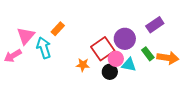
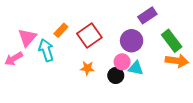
purple rectangle: (155, 25) -> (147, 15), moved
red square: (103, 49) -> (89, 35), moved
green rectangle: (148, 54) -> (172, 41), moved, size x1.5

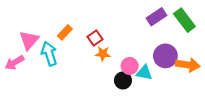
red square: (89, 35) -> (95, 38), size x0.6
purple circle: (132, 41) -> (165, 56), moved
green rectangle: (172, 41) -> (184, 20), moved
orange star: (87, 68) -> (103, 54), moved

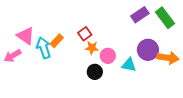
orange rectangle: (65, 32) -> (57, 41), moved
pink triangle: (29, 40) -> (26, 36), turned -36
pink circle: (130, 66) -> (108, 56), moved
black circle: (123, 80) -> (95, 72), moved

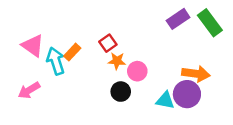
purple circle: (148, 50) -> (187, 94), moved
pink arrow: (13, 56) -> (29, 90), moved
orange arrow: (168, 58) -> (196, 74), moved
cyan triangle: (129, 65) -> (165, 100), moved

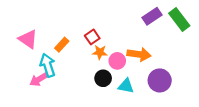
cyan arrow: (56, 61) -> (48, 65), moved
orange arrow: (196, 74) -> (139, 54), moved
pink arrow: (29, 90) -> (39, 79), moved
cyan triangle: (165, 100) -> (126, 86), moved

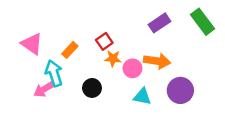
purple rectangle: (152, 16) -> (159, 23), moved
black circle: (103, 78) -> (92, 88), moved

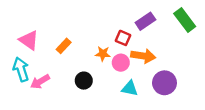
red square: (104, 41) -> (123, 38), moved, turned -32
cyan arrow: (54, 73) -> (21, 69), moved

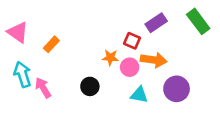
pink triangle: (29, 40) -> (18, 32), moved
orange rectangle: (64, 46) -> (51, 44), moved
pink arrow: (40, 82) -> (43, 88), turned 90

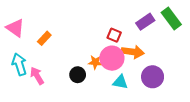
purple rectangle: (156, 23) -> (145, 22), moved
orange star: (110, 58) -> (95, 62), moved
pink circle: (130, 67) -> (112, 58), size x1.5

